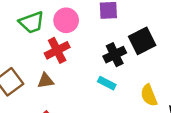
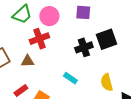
green trapezoid: (32, 22) -> (22, 14), turned -30
cyan rectangle: (107, 83) -> (70, 78), moved

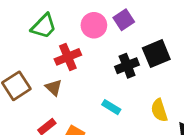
purple square: (83, 12) -> (124, 20), turned -35
pink circle: (49, 16) -> (94, 25), moved
brown triangle: (28, 61) -> (54, 87), turned 48

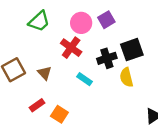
red cross: (68, 57) -> (71, 48), moved, turned -35
cyan rectangle: (111, 107) -> (85, 79), moved
yellow semicircle: (159, 110) -> (126, 77), moved

